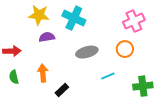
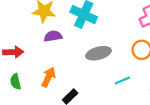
orange arrow: (43, 73) -> (48, 77), turned 30

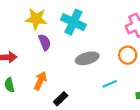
purple semicircle: (53, 36) -> (45, 42), turned 77

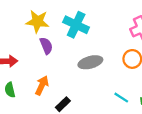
cyan line: (110, 84) -> (121, 98), moved, turned 56

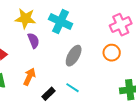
gray ellipse: (90, 62) -> (74, 56), turned -45
cyan line: (121, 98) -> (73, 88), moved

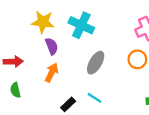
orange arrow: (29, 77) -> (52, 73), moved

